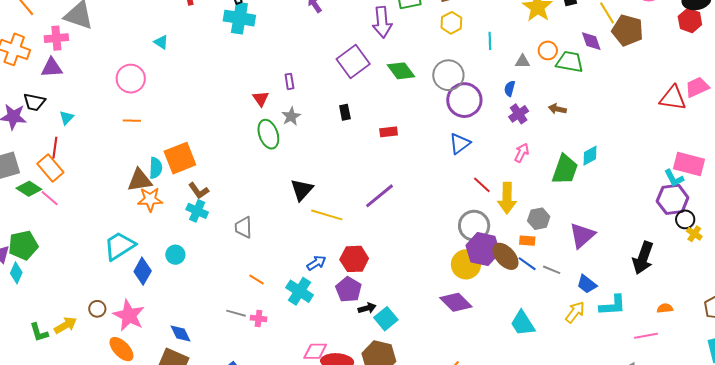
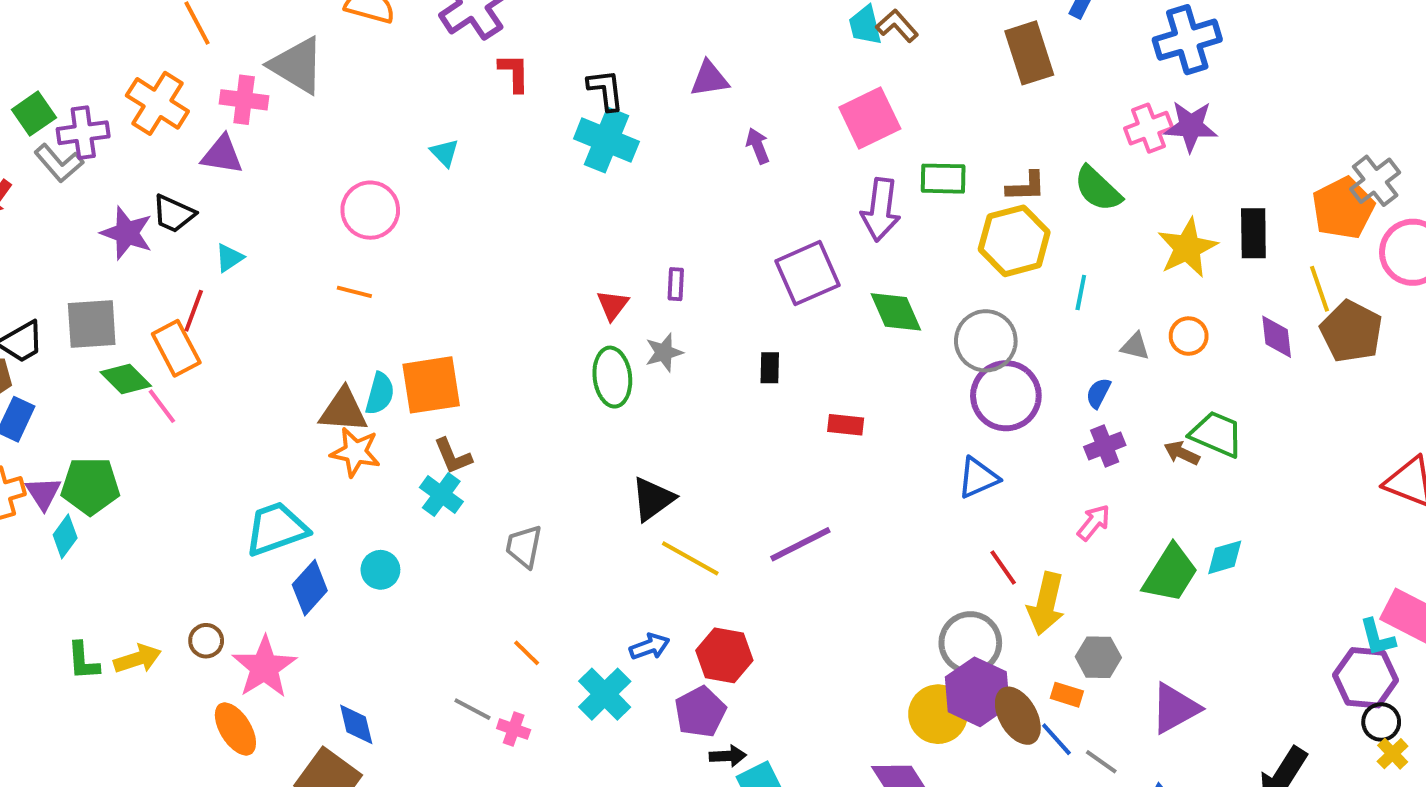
yellow hexagon: (451, 23) -> (1014, 241), size x1.6
green trapezoid: (570, 62) -> (1217, 434), moved

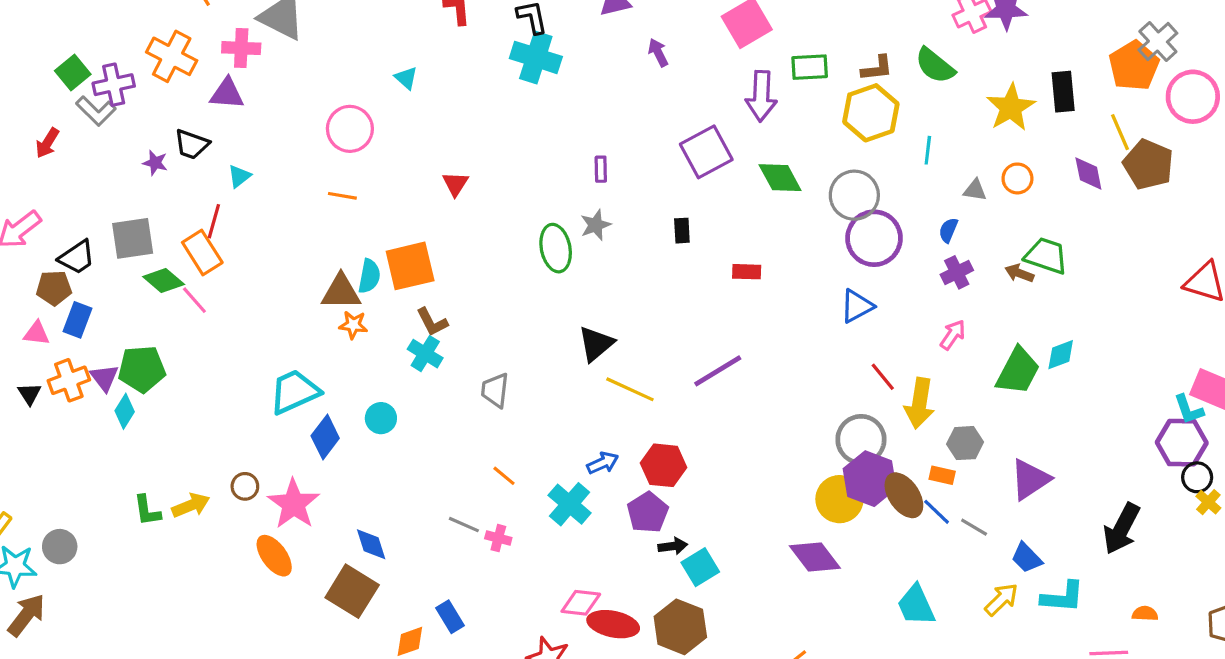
purple star: (127, 233) -> (155, 163), size x0.6
red triangle: (613, 305) -> (455, 184), moved
orange star: (355, 452) -> (353, 325), size x0.7

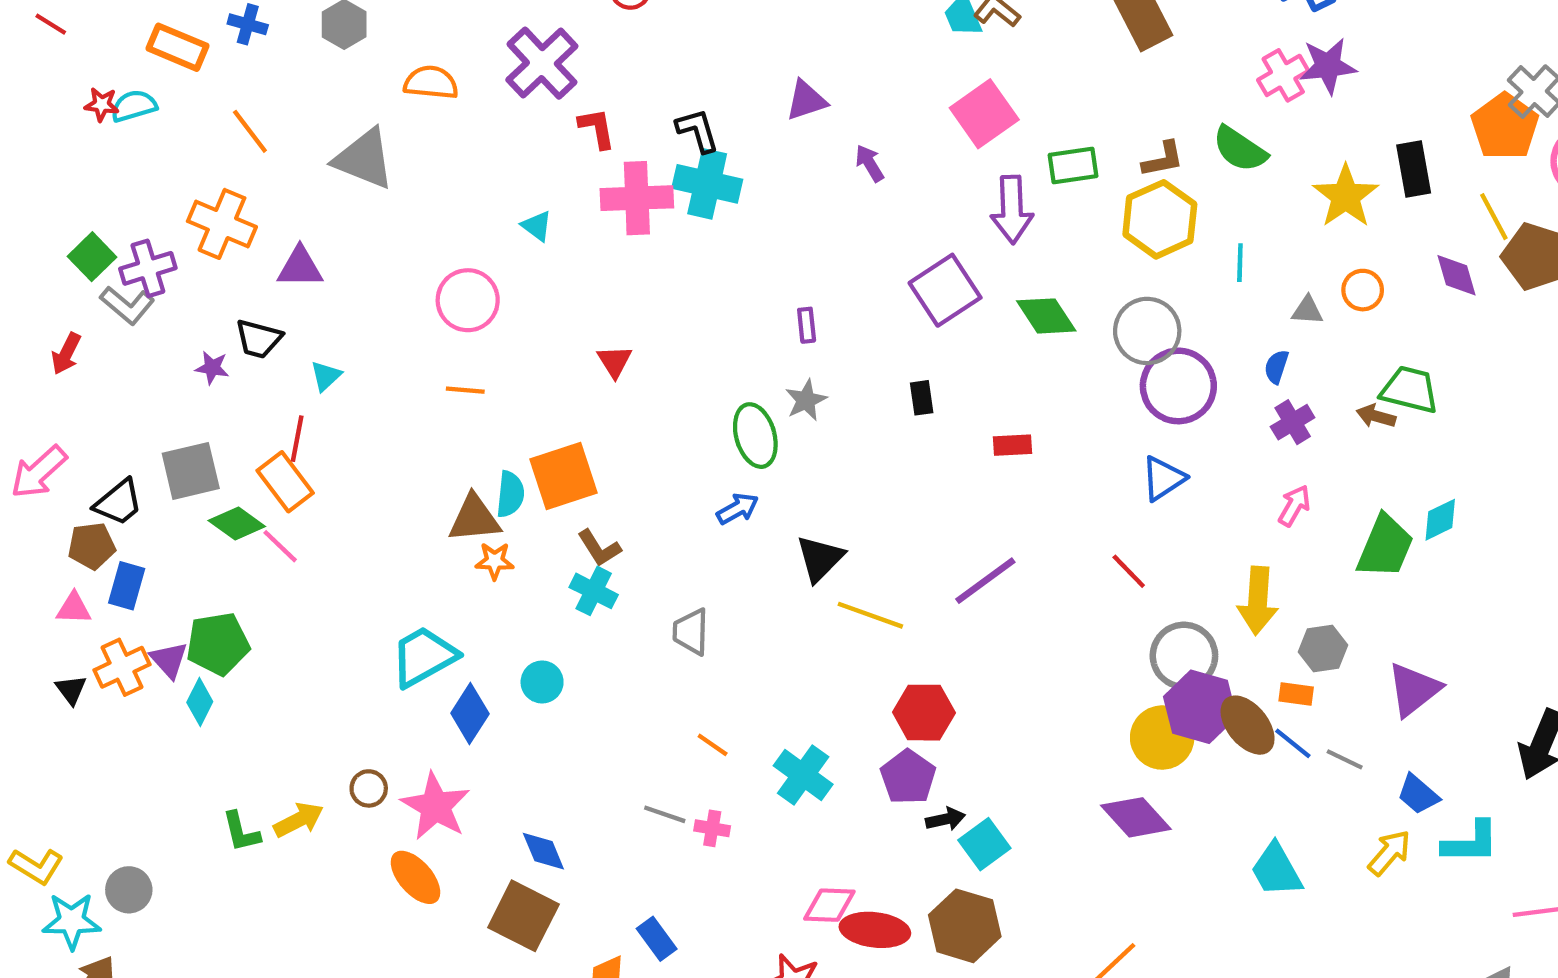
pink cross: (241, 48) -> (637, 198), moved, size x1.4
red line: (883, 377) -> (1129, 571), moved
blue arrow: (603, 463) -> (738, 509), moved

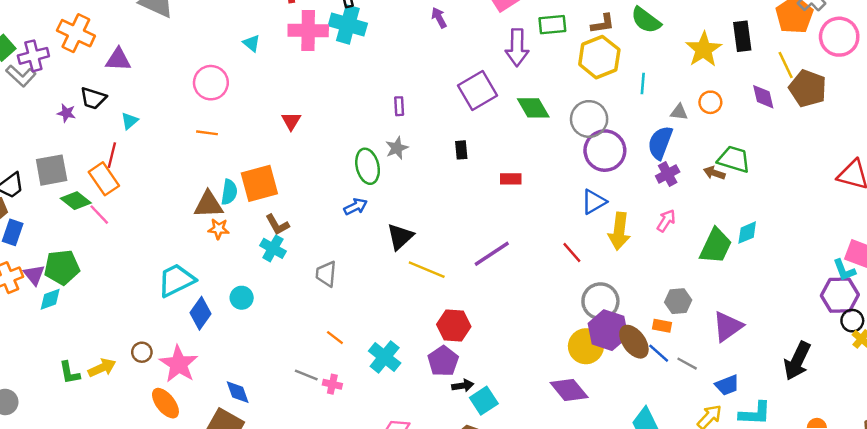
blue semicircle: (1276, 367) -> (660, 143), size x1.8
yellow arrow: (1258, 601) -> (619, 231), moved
cyan diamond: (200, 702) -> (50, 299), turned 40
blue trapezoid: (1418, 794) -> (727, 385), turned -65

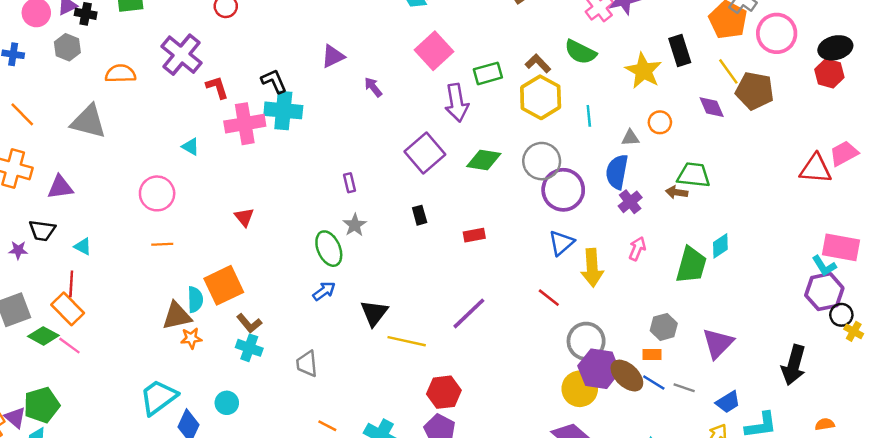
brown L-shape: (603, 24) -> (538, 63), turned -115
green diamond: (533, 108) -> (484, 160), turned -40
cyan triangle: (130, 121) -> (83, 246), turned -42

